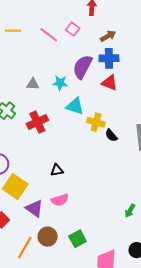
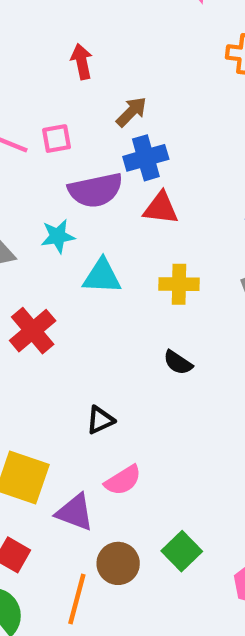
pink square: (73, 29) -> (57, 139), moved, turned -32
purple semicircle: (83, 67) -> (96, 190), turned -115
yellow cross: (96, 122) -> (179, 284), moved
black semicircle: (111, 135) -> (178, 363), moved

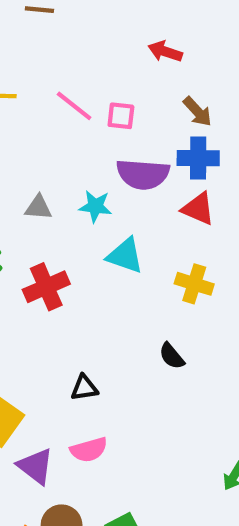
red arrow: (82, 62) -> (165, 52), turned -76
brown arrow: (131, 112) -> (197, 112), turned 76

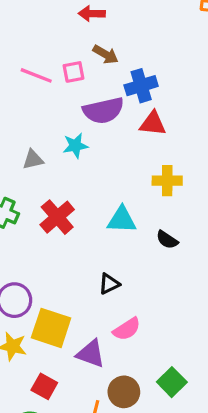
brown arrow: (197, 112) -> (106, 54), moved
cyan triangle: (125, 256) -> (122, 220), moved

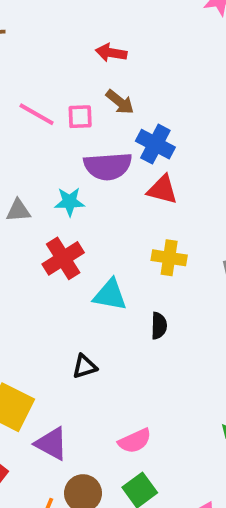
blue cross: (141, 86) -> (155, 144), turned 36
red cross: (57, 217) -> (63, 258), moved
black semicircle: (167, 240) -> (159, 326), turned -130
pink semicircle: (127, 329) -> (135, 441), moved

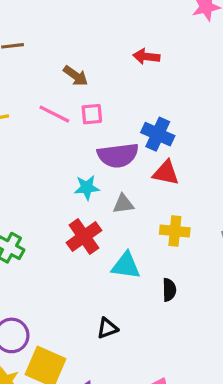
red arrow: (111, 53) -> (146, 57), moved
brown arrow: (120, 102) -> (76, 76), moved
gray triangle: (18, 211) -> (123, 204), moved

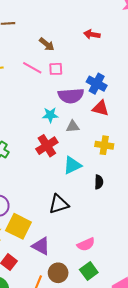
cyan triangle: (126, 266) -> (72, 165), turned -36
black triangle: (107, 328) -> (59, 204), size x1.5

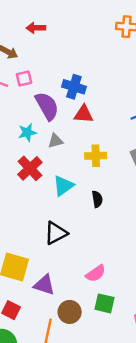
red arrow: (92, 34) -> (36, 28), moved
purple semicircle: (71, 96) -> (47, 106), turned -105
green square: (89, 271) -> (104, 303), turned -30

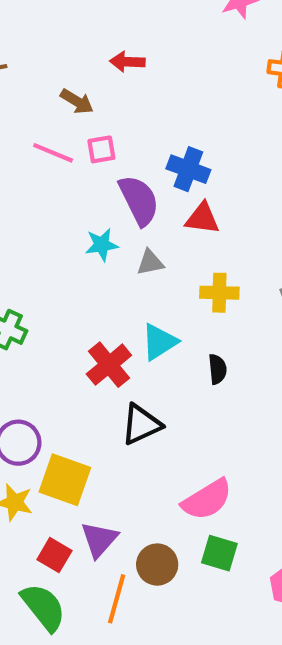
red cross: (30, 168) -> (109, 365), moved
pink semicircle: (96, 273) -> (207, 500), size x1.4
purple triangle: (44, 285) -> (99, 539), moved, turned 50

